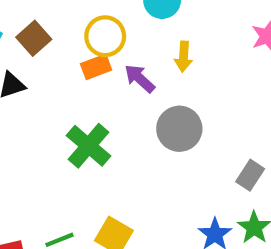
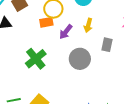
purple arrow: (140, 79) -> (66, 32), turned -105
gray rectangle: (250, 175) -> (107, 45), moved, turned -32

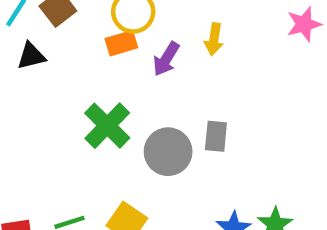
gray rectangle: (107, 45) -> (216, 136), moved
gray circle: (80, 59) -> (168, 152), moved

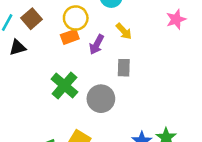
yellow arrow: (214, 39) -> (124, 31), turned -48
gray rectangle: (216, 136) -> (124, 68), moved

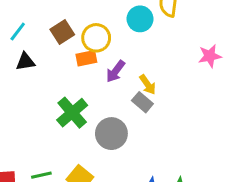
brown square: (32, 19) -> (62, 32), moved
yellow arrow: (124, 31) -> (148, 85), moved
gray rectangle: (124, 68) -> (142, 102), turned -60

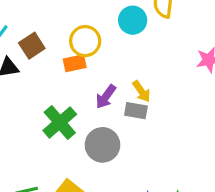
brown square: (62, 32) -> (32, 46), moved
purple arrow: (116, 71) -> (106, 97), moved
gray rectangle: (142, 102) -> (136, 111), turned -30

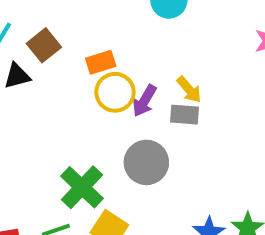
yellow circle: (85, 41) -> (115, 92), moved
green cross: (60, 122) -> (82, 187), moved

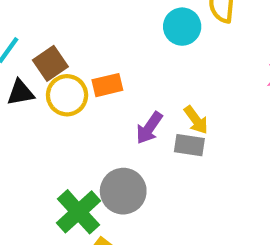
yellow circle: (115, 92) -> (67, 95), moved
gray circle: (146, 162) -> (123, 191), moved

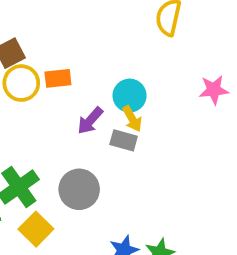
cyan circle: (182, 27) -> (130, 96), moved
gray circle: (123, 191) -> (79, 189), moved

